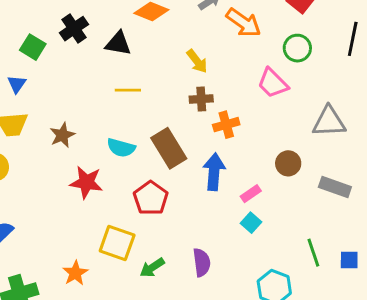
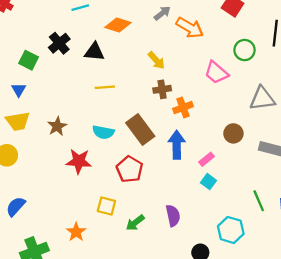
green circle: (297, 48) -> (245, 50), moved
yellow square: (117, 243) -> (106, 206), size x0.7

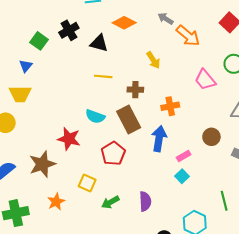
gray arrow: (162, 13) -> (166, 19), turned -119
brown cross: (162, 89) -> (135, 90), moved
brown star: (57, 126) -> (42, 164), moved, size x1.5

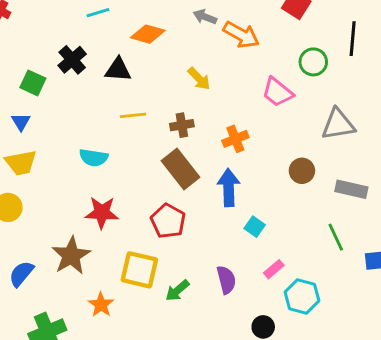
cyan semicircle: (95, 116) -> (94, 158), moved
pink rectangle: (184, 156) -> (274, 269), moved
cyan square: (182, 176) -> (255, 227), moved
yellow square: (87, 183) -> (139, 270), size x1.5
green line: (224, 201) -> (336, 237), moved

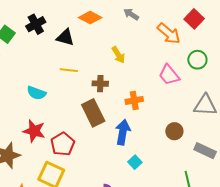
orange arrow: (241, 35) -> (169, 34), moved
red pentagon: (168, 221) -> (63, 144), moved

